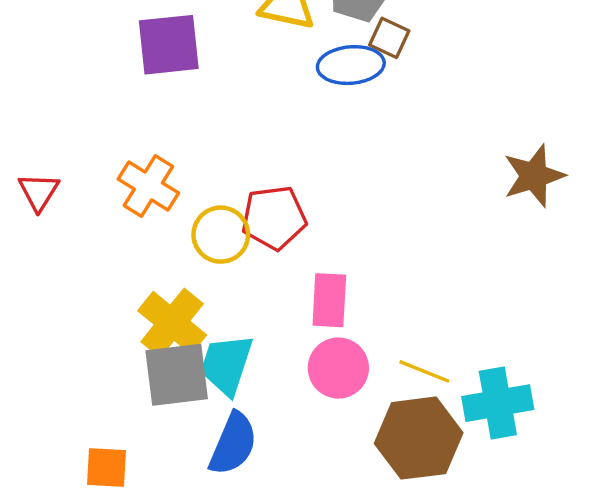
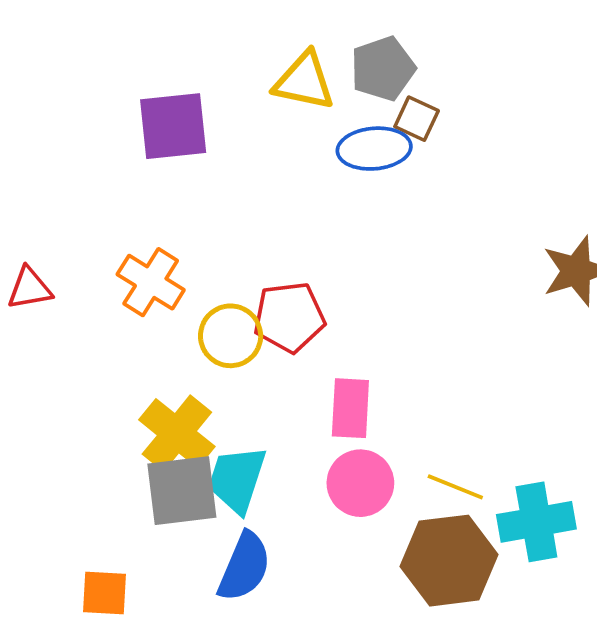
red triangle: (39, 192) -> (30, 288), turned 48

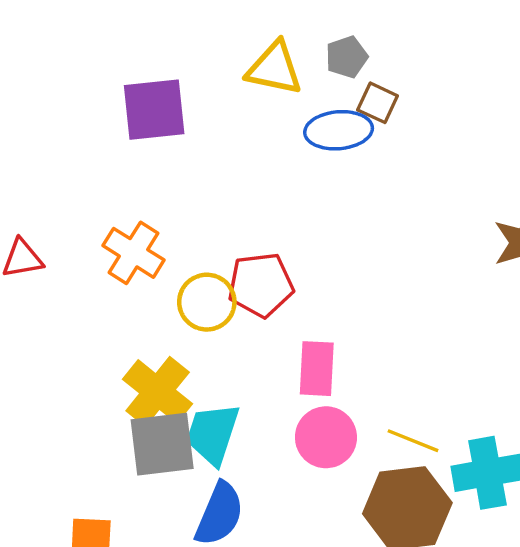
gray pentagon: (383, 69) -> (347, 57), size x0.7

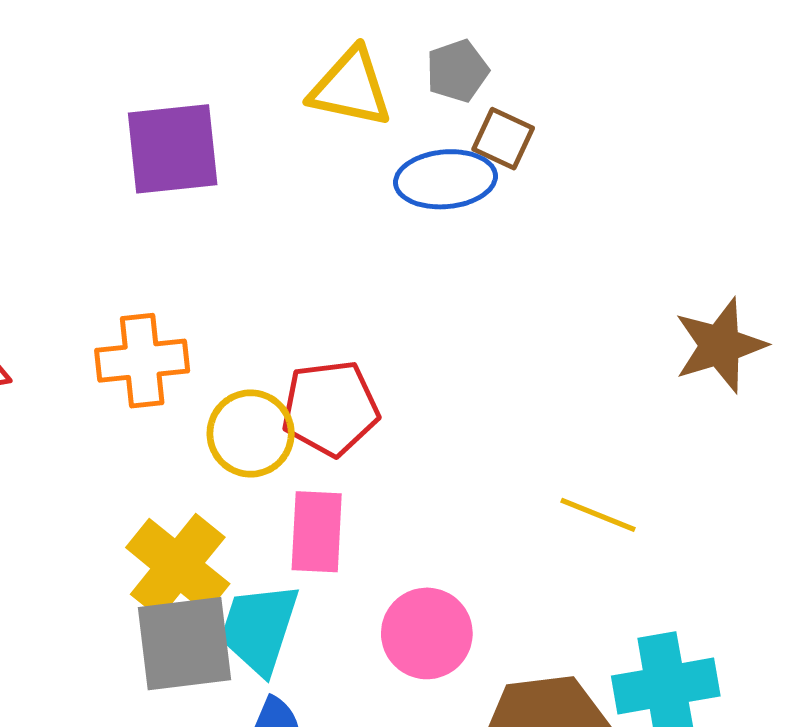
orange cross: (133, 253) -> (142, 361), turned -38
pink rectangle: (317, 369) -> (317, 532), moved
yellow line: (413, 441) -> (598, 515), moved

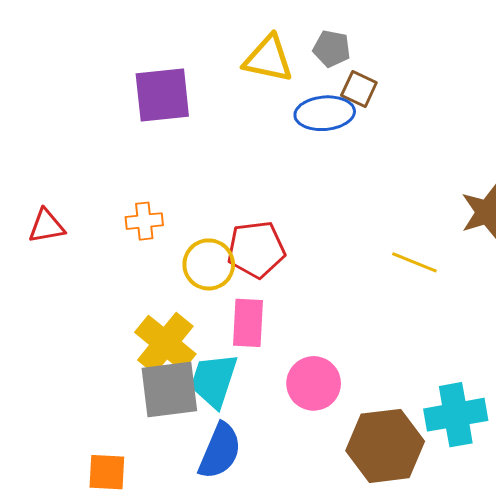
gray pentagon: (457, 71) -> (332, 49), turned 30
orange cross: (142, 361) -> (144, 221), size x0.7
yellow line: (598, 515) -> (414, 262), moved

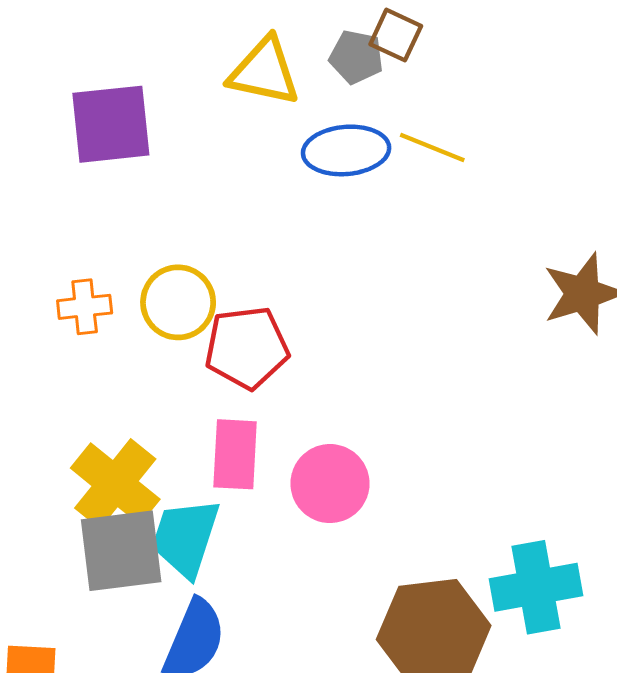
brown square: (359, 89) -> (396, 35), moved
yellow line: (414, 262) -> (432, 148), moved
yellow circle: (209, 264) -> (178, 302), moved
pink circle: (314, 383) -> (330, 484), moved

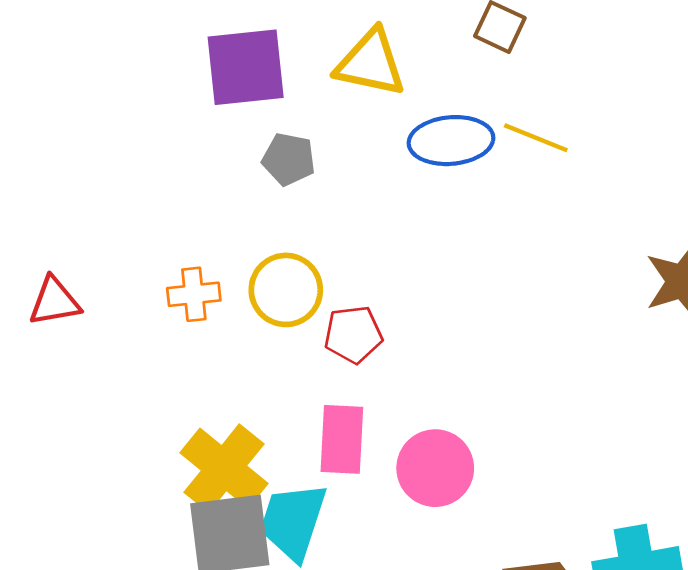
gray pentagon: (356, 57) -> (289, 159), moved
purple square: (111, 124) -> (246, 67), moved
red pentagon: (247, 348) -> (353, 334), size x0.7

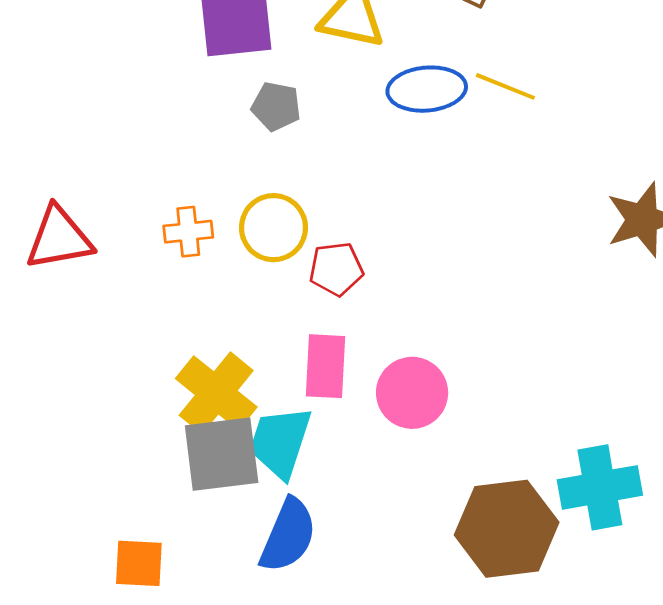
red triangle: (54, 301) -> (59, 238), size x1.4

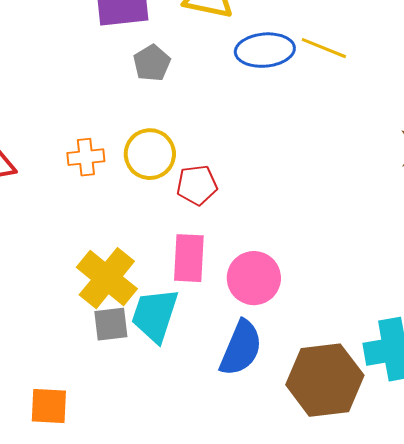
gray pentagon: (276, 106) -> (152, 63), turned 30
gray square: (222, 454) -> (111, 324), size x0.6
blue semicircle: (288, 535) -> (241, 348), moved

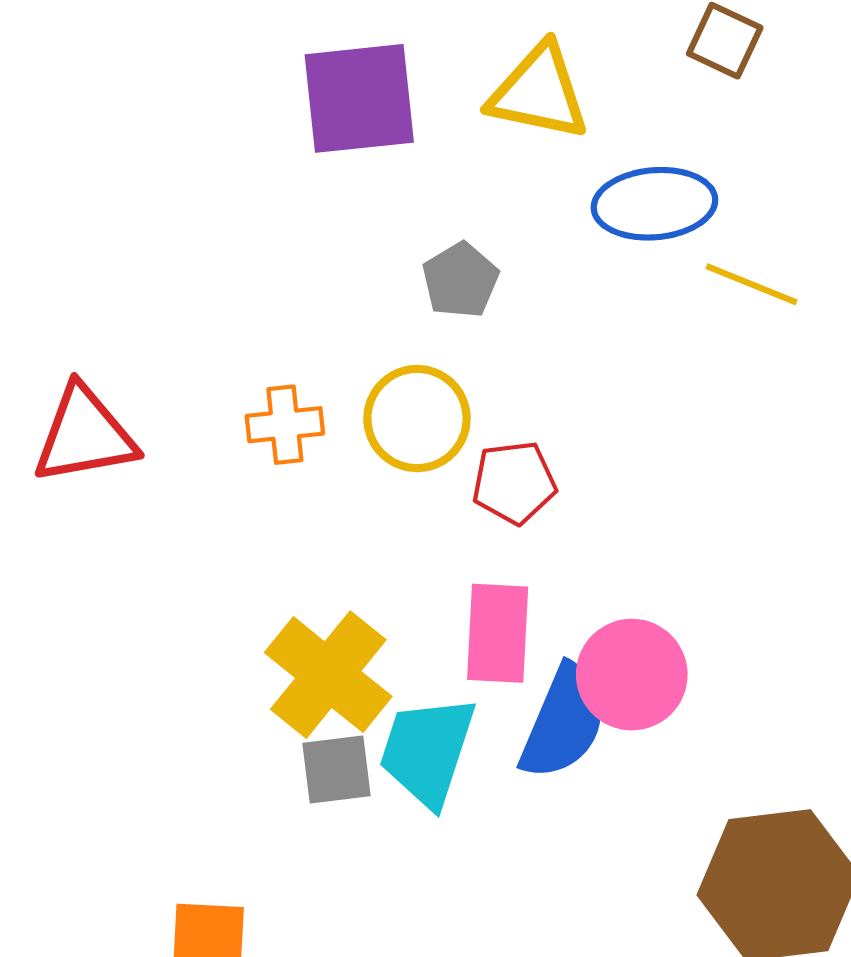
yellow line: (324, 48) -> (752, 284), moved
gray pentagon: (152, 63) -> (460, 280), moved
blue semicircle: (241, 348) -> (564, 722), moved

